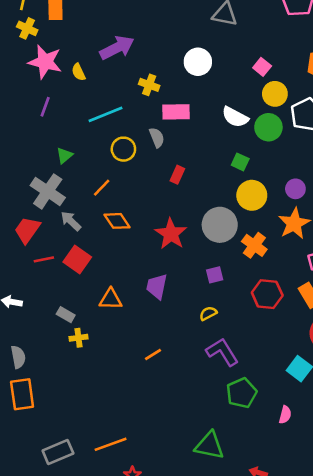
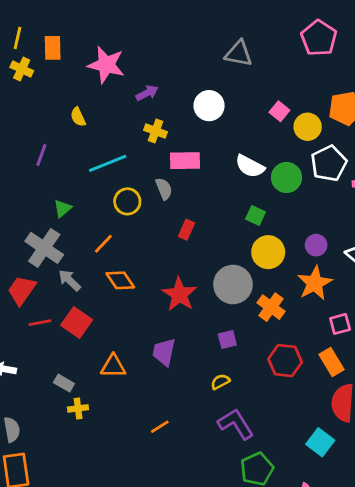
purple arrow: (117, 48) -> (147, 93), moved, size x0.6
pink star: (45, 62) -> (106, 65), moved
yellow circle: (275, 94) -> (308, 127), moved

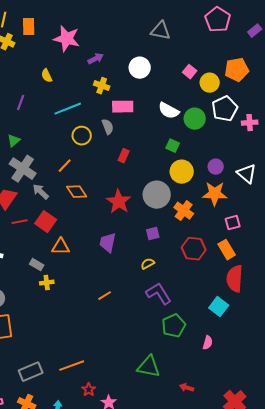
green triangle: (63, 208) -> (14, 141), moved
orange star: (315, 283) -> (215, 194), turned 30
orange triangle: (113, 366) -> (61, 247), moved

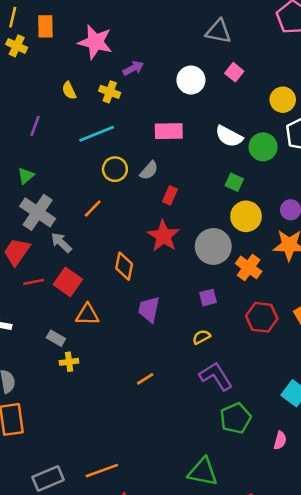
pink square: (190, 72) -> (234, 72), moved
yellow cross: (102, 86) -> (110, 92), moved
gray semicircle: (108, 127) -> (149, 170), moved, turned 63
orange diamond: (77, 192) -> (124, 266), moved, turned 45
red star: (119, 202) -> (163, 236), moved

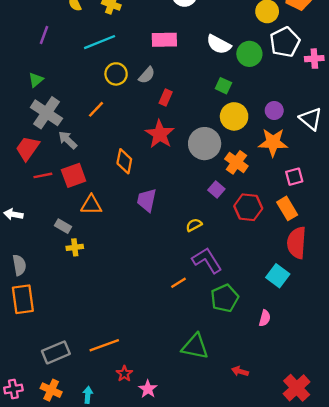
red square: (68, 282) -> (74, 175), turned 35
purple square: (208, 298) -> (216, 190), moved, turned -35
orange line: (145, 379) -> (179, 283), moved

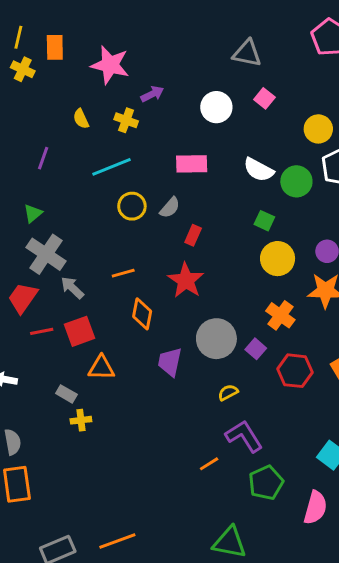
orange line: (96, 109) -> (123, 273), moved, turned 30
gray circle: (205, 144) -> (216, 339), moved
pink semicircle: (265, 318) -> (315, 508), size x1.6

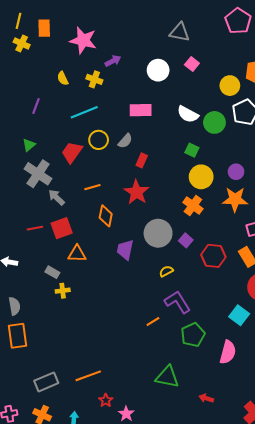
red trapezoid: (23, 298) -> (72, 152), moved
orange cross: (280, 315) -> (193, 206), moved

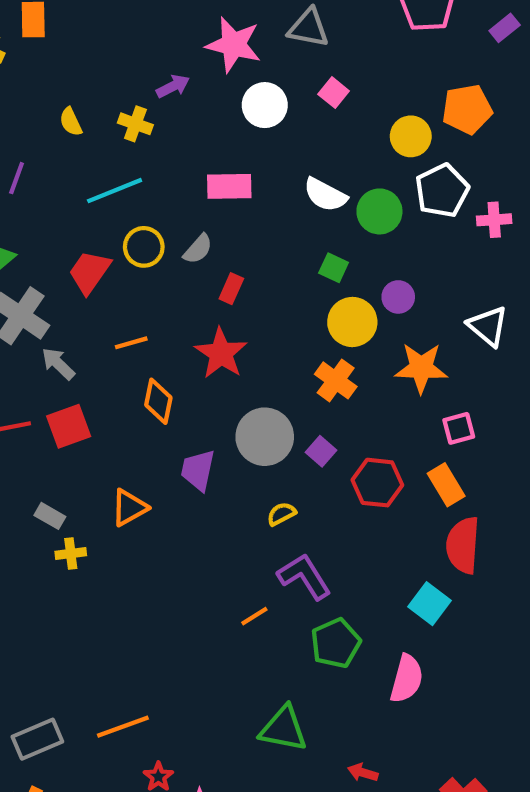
pink star: (83, 40) -> (233, 45), moved
purple circle: (236, 172) -> (398, 297), moved
orange triangle: (77, 254) -> (129, 508), moved, turned -30

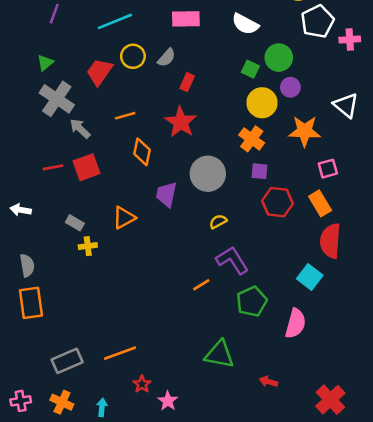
green circle: (379, 211) -> (279, 58), moved
purple square: (321, 451) -> (259, 171), moved, turned -36

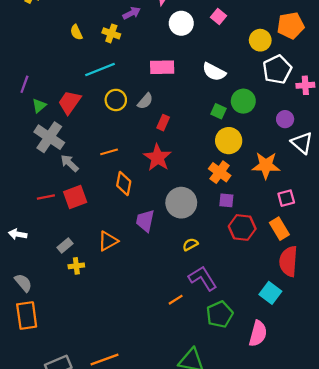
purple line: (54, 14) -> (24, 84), moved
red trapezoid: (99, 72) -> (70, 102), moved
purple circle: (290, 87) -> (285, 119), moved
gray rectangle: (75, 223) -> (65, 246), turned -70
gray semicircle: (27, 265) -> (23, 283), turned -30

